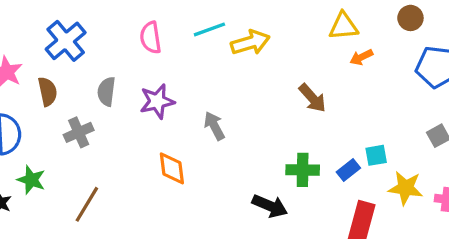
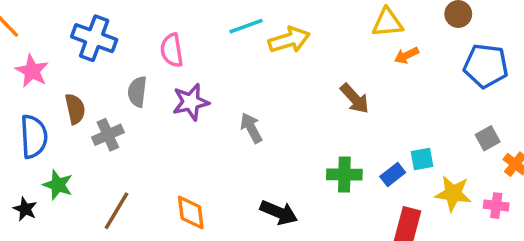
pink semicircle: (151, 38) -> (172, 50), moved
blue cross: (66, 41) -> (94, 38), turned -30
brown semicircle: (48, 92) -> (75, 109), moved
orange diamond: (172, 168) -> (191, 212), moved
black arrow: (270, 206) -> (279, 212), moved

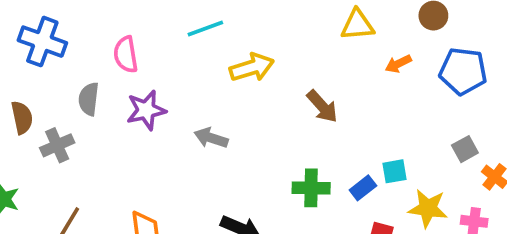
yellow arrow: (289, 40) -> (252, 67), moved
orange arrow: (406, 55) -> (398, 64), moved
gray arrow: (251, 128) -> (211, 138), turned -44

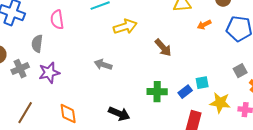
purple star: (146, 110) -> (49, 73), moved

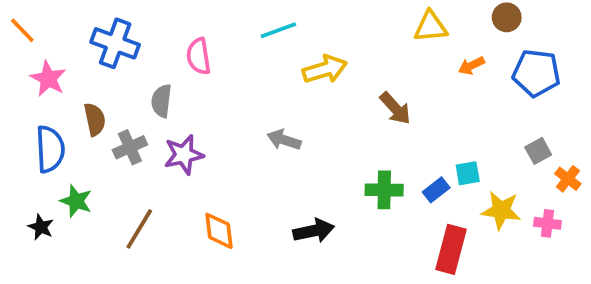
black arrow: (119, 114) -> (314, 231), turned -35

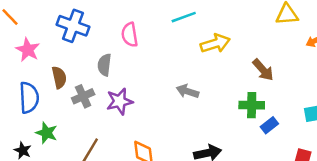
green cross: (384, 190) -> (252, 105), moved
blue rectangle: (436, 190) -> (269, 125), moved

